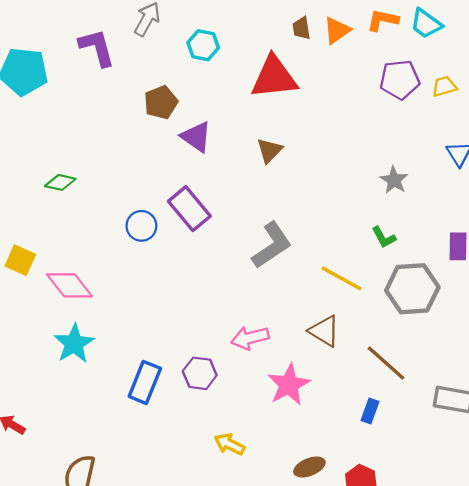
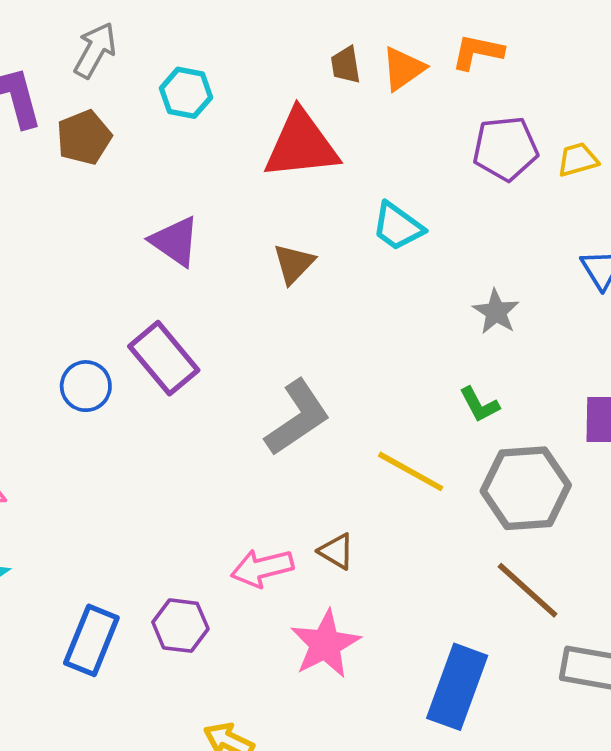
cyan trapezoid: (426, 24) -> (398, 226), moved
brown pentagon: (161, 102) -> (84, 137), moved
brown triangle: (324, 331) -> (336, 551), moved, size x0.7
brown line: (386, 363) -> (528, 590), moved
blue rectangle: (370, 411) -> (457, 687), size x2.0

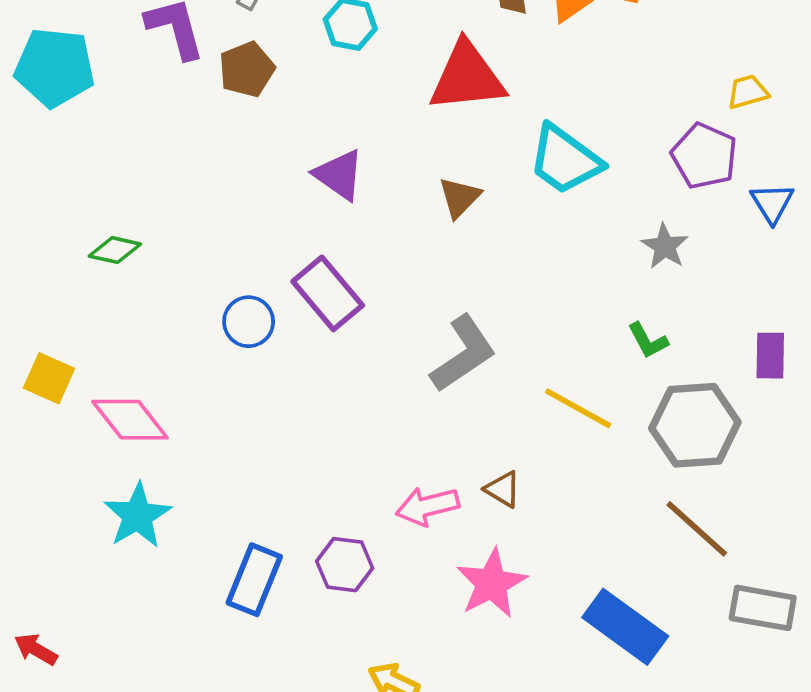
purple pentagon: (505, 148) -> (704, 156), moved, turned 30
cyan trapezoid: (398, 226) -> (565, 160), size x1.4
blue rectangle: (457, 687) -> (625, 627), turned -74

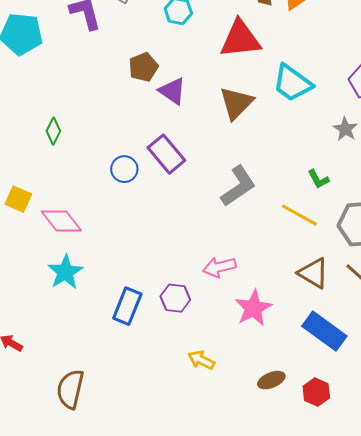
brown pentagon: (247, 69) -> (143, 67), moved
brown triangle: (460, 197) -> (236, 103), size x1.5
green diamond: (115, 250) -> (53, 131), turned -76
green L-shape: (648, 341) -> (318, 179), moved
brown triangle: (503, 489) -> (313, 273), moved, size x1.6

